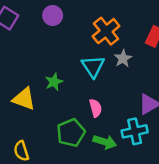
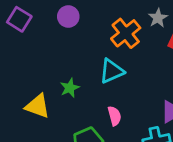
gray star: (123, 58) -> (158, 18), moved
cyan triangle: (93, 66) -> (112, 71), turned 40

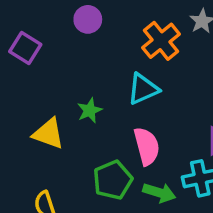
purple square: (19, 19) -> (25, 48), moved
pink semicircle: (114, 116) -> (147, 146), size x1.5

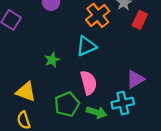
yellow triangle: (49, 134) -> (26, 92), moved

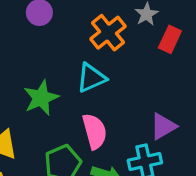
green star: (52, 60) -> (41, 98), size x1.5

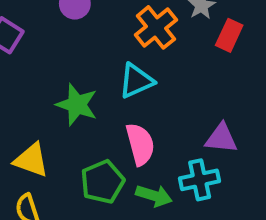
green star: (41, 98) -> (77, 105), turned -30
purple triangle: (163, 126) -> (221, 138), turned 36

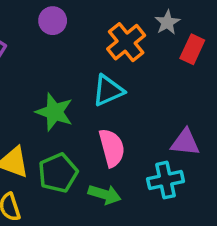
green pentagon: (103, 182) -> (58, 173), moved
green arrow: (154, 196) -> (105, 194), moved

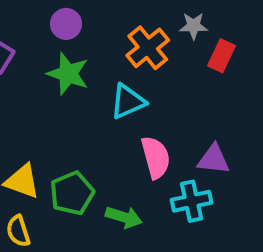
gray star: (167, 22) -> (194, 26), turned 30
green star: (54, 112) -> (68, 74), moved
pink semicircle: (112, 148) -> (156, 157), moved

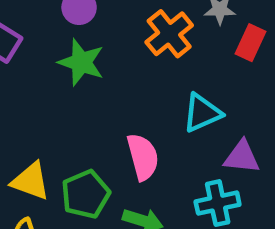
cyan triangle: (128, 102) -> (202, 113), moved
pink semicircle: (156, 157) -> (143, 157), moved

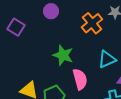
green star: (81, 62) -> (63, 55), moved

